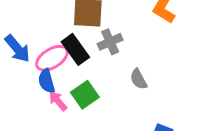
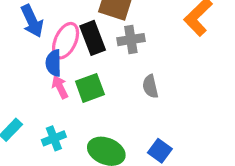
pink ellipse: (52, 58) -> (66, 41), turned -48

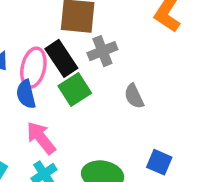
pink arrow: (60, 87) -> (41, 138), moved, size x1.4
green square: (90, 88) -> (75, 90), moved

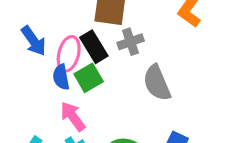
green square: (75, 90) -> (89, 78), moved
gray semicircle: (134, 96) -> (157, 83), size x1.6

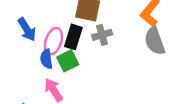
black rectangle: (94, 47) -> (73, 37), turned 45
gray semicircle: (157, 83) -> (155, 41), moved

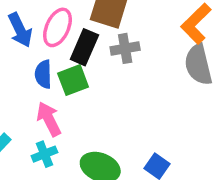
pink ellipse: (53, 41) -> (58, 27), moved

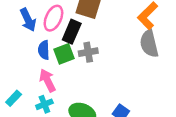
gray cross: (125, 48) -> (88, 52), moved

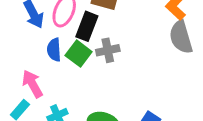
green square: (64, 54) -> (79, 54), turned -30
pink arrow: (47, 80) -> (32, 84), moved

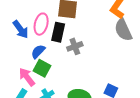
blue semicircle: (54, 50) -> (38, 52), turned 56
green square: (79, 54) -> (42, 68), moved

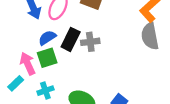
black rectangle: (58, 32) -> (71, 39), moved
green square: (42, 68) -> (47, 58), turned 30

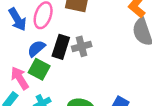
green square: (47, 58) -> (39, 69), turned -36

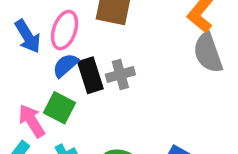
black rectangle: (61, 47) -> (90, 75), turned -35
blue semicircle: (36, 48) -> (65, 65), moved

